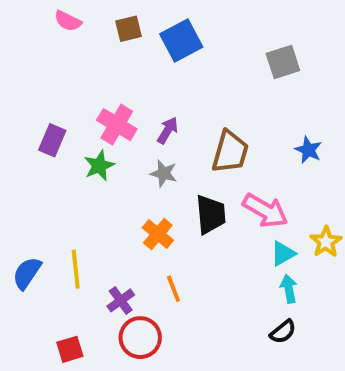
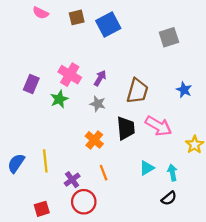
cyan triangle: (283, 254) -> (147, 168), moved

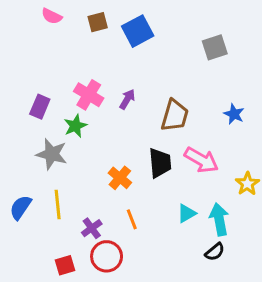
gray star: (98, 104) -> (52, 154), moved, size x1.5
cyan arrow: (172, 173) -> (219, 219), size x1.5
red square: (42, 209) -> (65, 265), moved

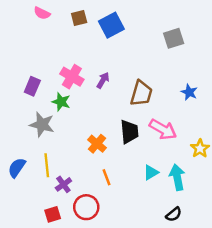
green star: (75, 126) -> (61, 102), turned -30
purple cross: (92, 228) -> (63, 184), moved
black semicircle: (215, 252) -> (174, 214), moved

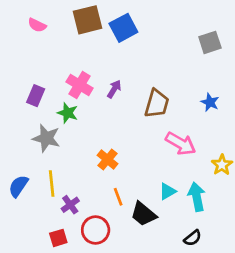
pink semicircle: (42, 13) -> (37, 25), moved
brown square: (79, 18) -> (88, 20), size x1.6
gray square: (174, 38) -> (210, 42), moved
black trapezoid: (129, 132) -> (143, 214), moved, turned 135

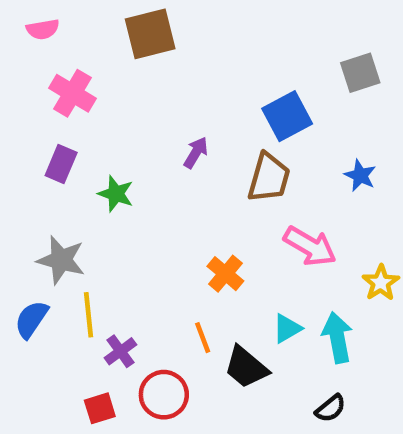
pink semicircle: (37, 25) -> (43, 29), moved, turned -36
blue square: (123, 28) -> (287, 116), moved
pink cross: (80, 85) -> (72, 93), moved
gray star: (46, 138) -> (61, 260), moved
orange cross: (108, 160) -> (225, 274), moved

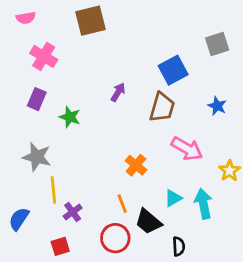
blue semicircle: (31, 319) -> (19, 219), moved
red circle: (164, 395) -> (115, 238), moved
black semicircle: (330, 408) -> (179, 246), moved, turned -54

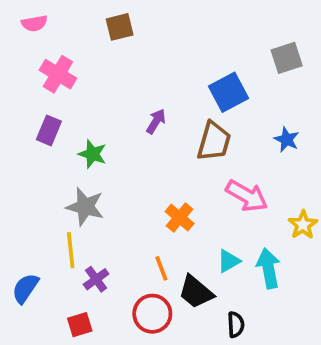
brown square: (91, 21) -> (120, 27), size x0.7
gray star: (37, 157) -> (85, 207), moved

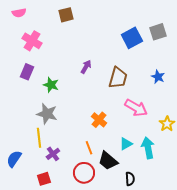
blue square: (229, 92) -> (132, 38), moved

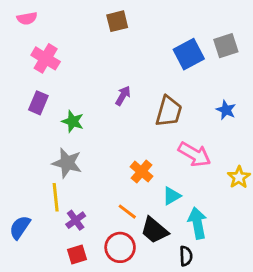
brown square: (66, 15) -> (117, 21), moved
cyan triangle: (126, 144) -> (172, 196), moved
orange line: (89, 148) -> (127, 212), turned -32
cyan arrow: (148, 148) -> (197, 223), moved
red square: (44, 179) -> (77, 255), moved

